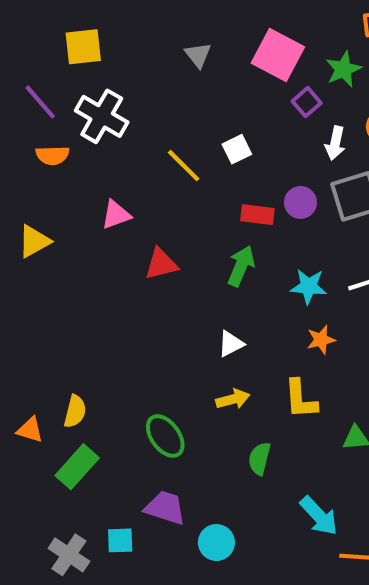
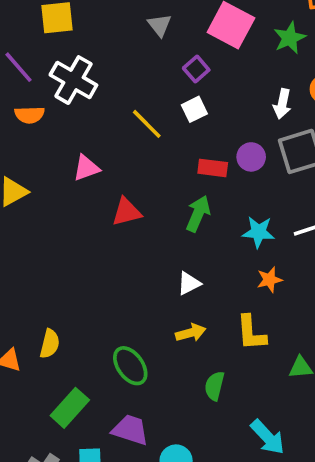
purple square: (307, 102) -> (196, 69), moved
green rectangle: (77, 467) -> (70, 408), moved

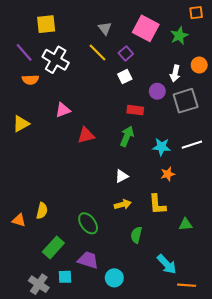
yellow line: (147, 124) -> (98, 52), moved
purple circle: (251, 157) -> (157, 91), moved

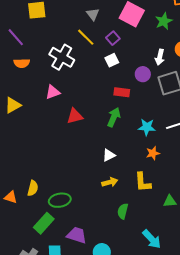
white cross: (56, 60) -> (62, 57), moved
green ellipse: (88, 223) -> (60, 200), moved, turned -65

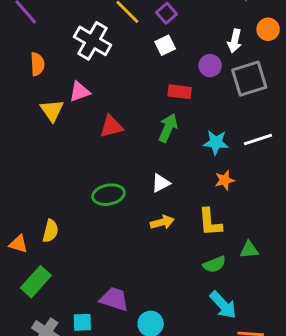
orange semicircle: (22, 63) -> (37, 64), moved, turned -91
yellow triangle: (13, 105) -> (52, 111), moved, turned -36
green ellipse: (60, 200) -> (108, 195), moved
green semicircle: (123, 211) -> (214, 264), moved, turned -126
green rectangle: (44, 223) -> (36, 282), moved

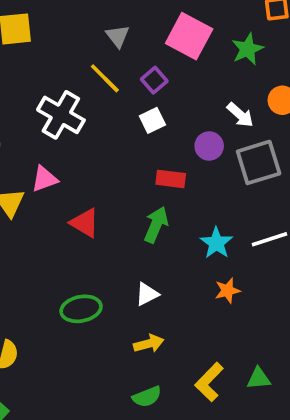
white arrow: (235, 41) -> (240, 115), turned -60
red triangle: (111, 126) -> (85, 223), turned 45
cyan star: (216, 142) -> (216, 243), turned 30
yellow L-shape: (210, 222) -> (209, 382), moved, turned 48
green semicircle: (214, 264) -> (147, 397), moved

